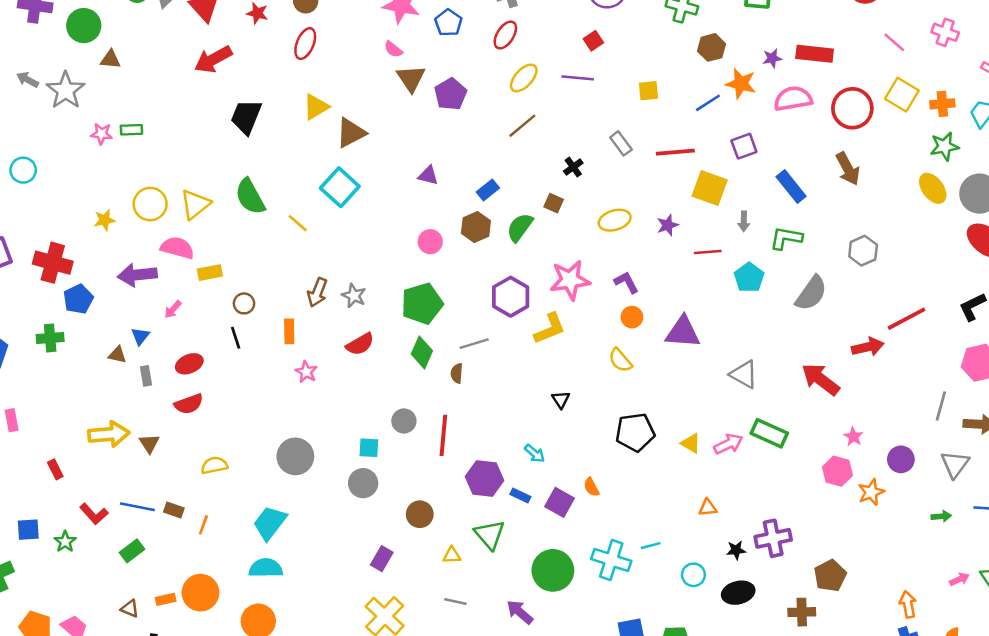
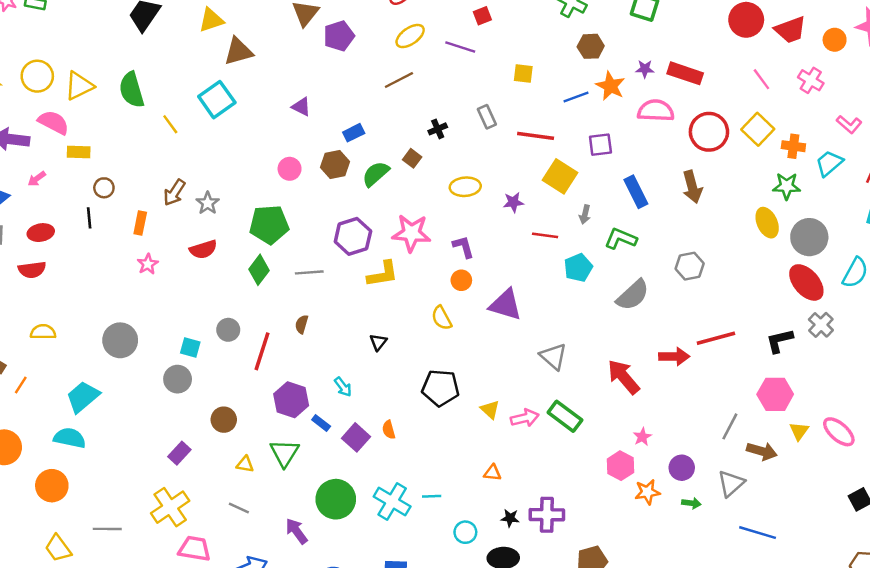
brown semicircle: (457, 373) -> (302, 324), moved
green arrow: (941, 516) -> (691, 503), moved

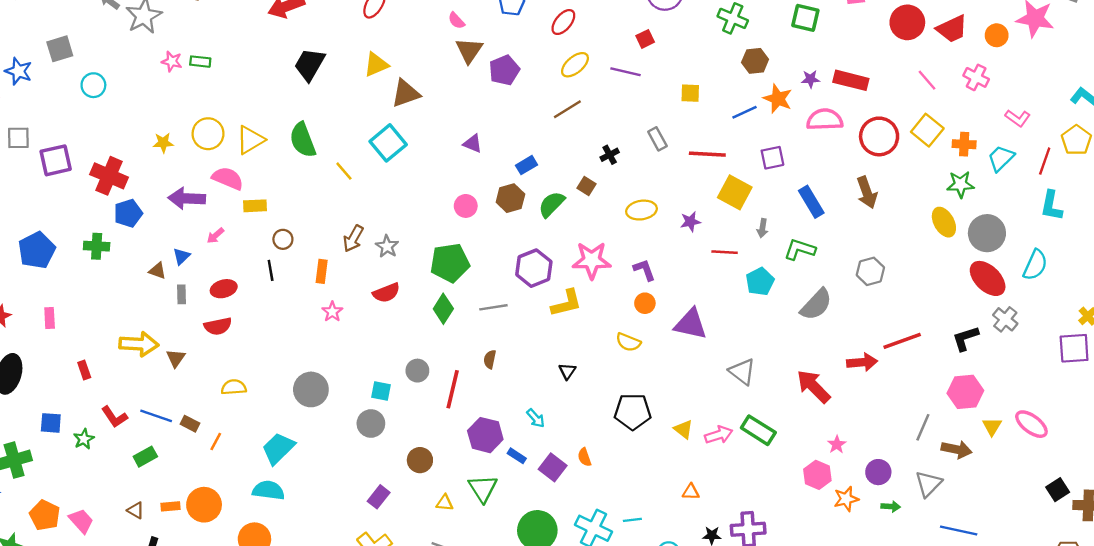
yellow semicircle: (442, 318) -> (628, 342), turned -35

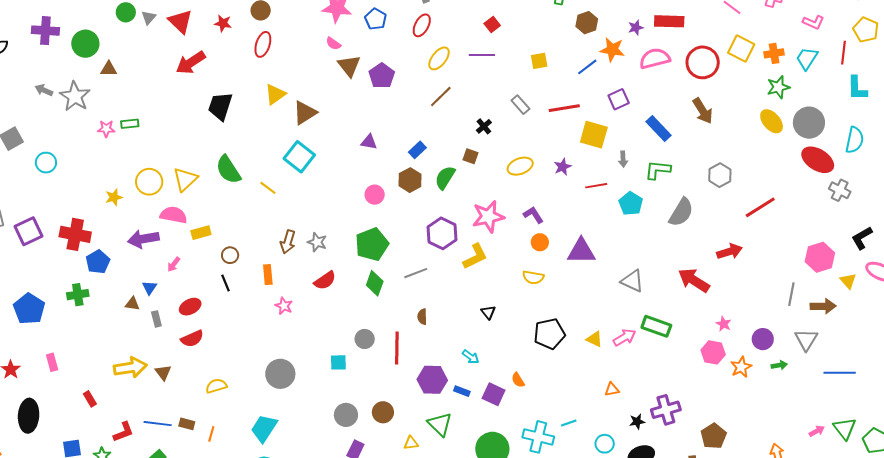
black L-shape: (965, 338) -> (862, 238), moved
red line: (902, 341) -> (760, 207), moved
red L-shape: (114, 417) -> (123, 432), turned -65
gray circle: (371, 423) -> (346, 415), moved

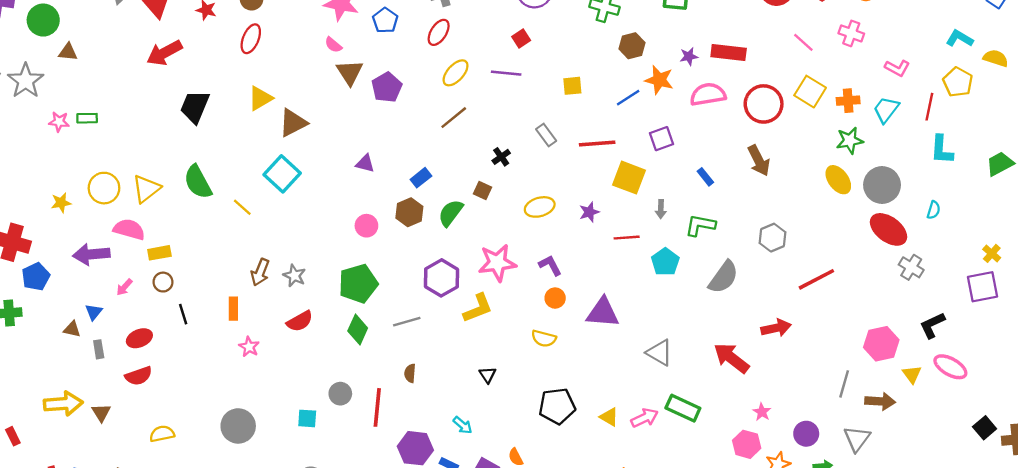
blue rectangle: (659, 128) -> (705, 177), size x0.6
cyan semicircle: (855, 140) -> (934, 210), size x0.6
brown circle: (230, 255) -> (163, 282), moved

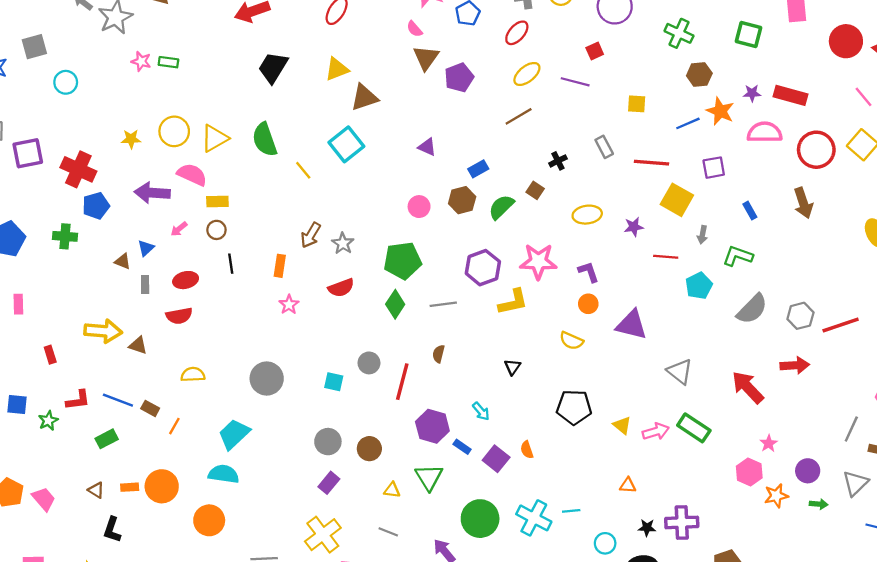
gray hexagon: (772, 238) -> (800, 316), moved
brown triangle: (101, 413) -> (138, 345), turned -48

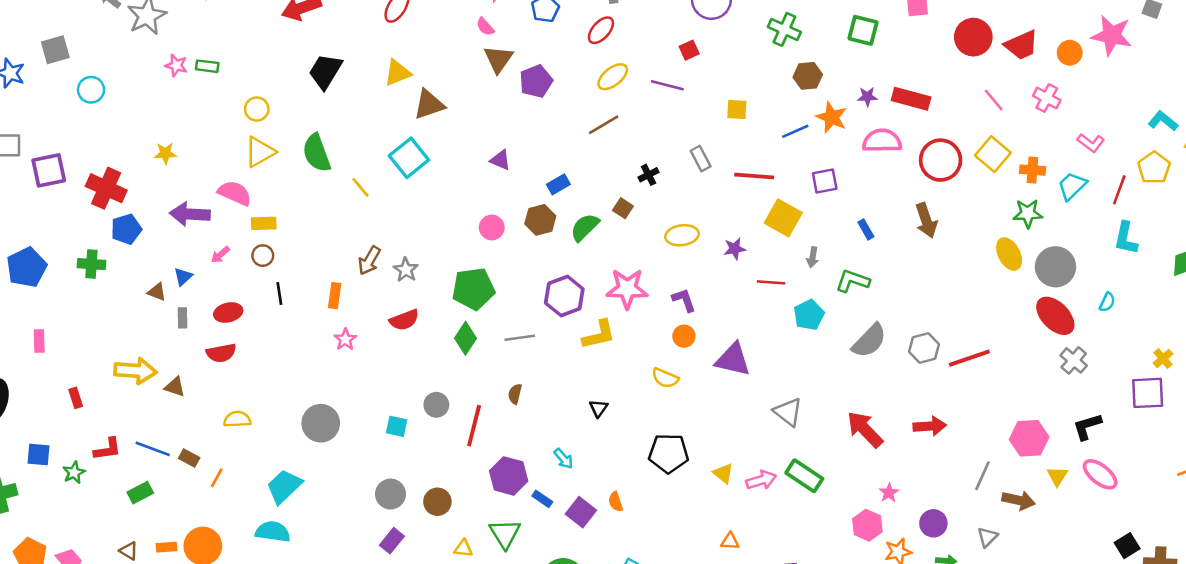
yellow circle: (174, 131) -> (257, 109), moved, size x0.7
red arrow: (795, 365) -> (930, 426), moved
gray triangle: (855, 483) -> (987, 537), size x0.7

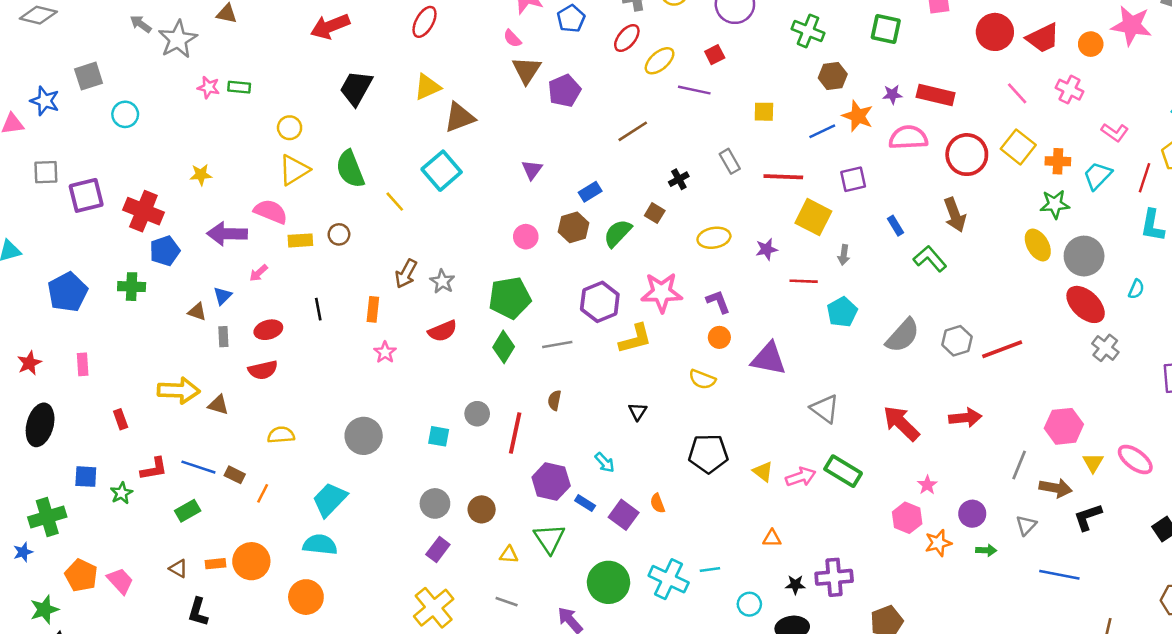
yellow ellipse: (613, 77) -> (660, 61), moved
purple triangle: (500, 160) -> (532, 170), turned 45
brown circle: (263, 256) -> (339, 234), moved
green L-shape: (853, 281) -> (930, 259), moved, turned 32
black L-shape: (1087, 426) -> (1088, 517), moved

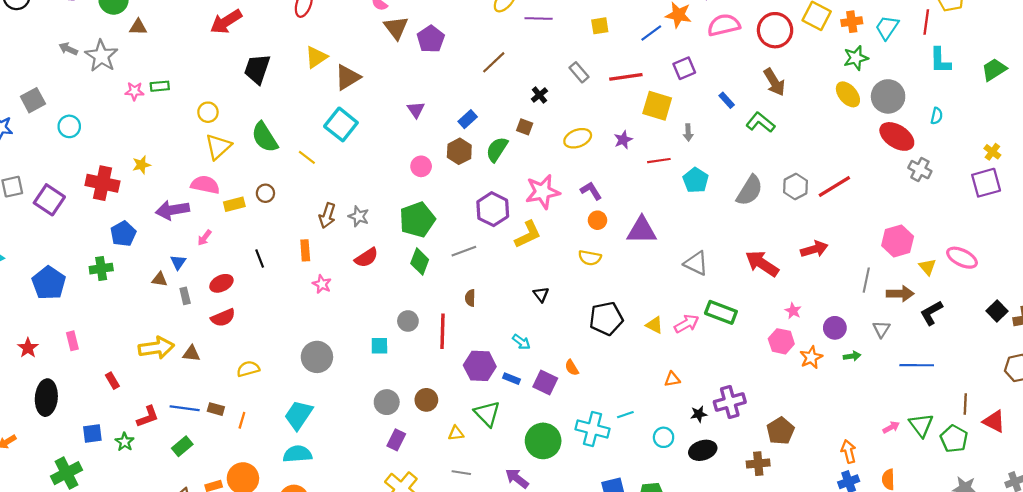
purple square: (86, 195) -> (49, 200), turned -32
red cross: (143, 211) -> (102, 183), moved

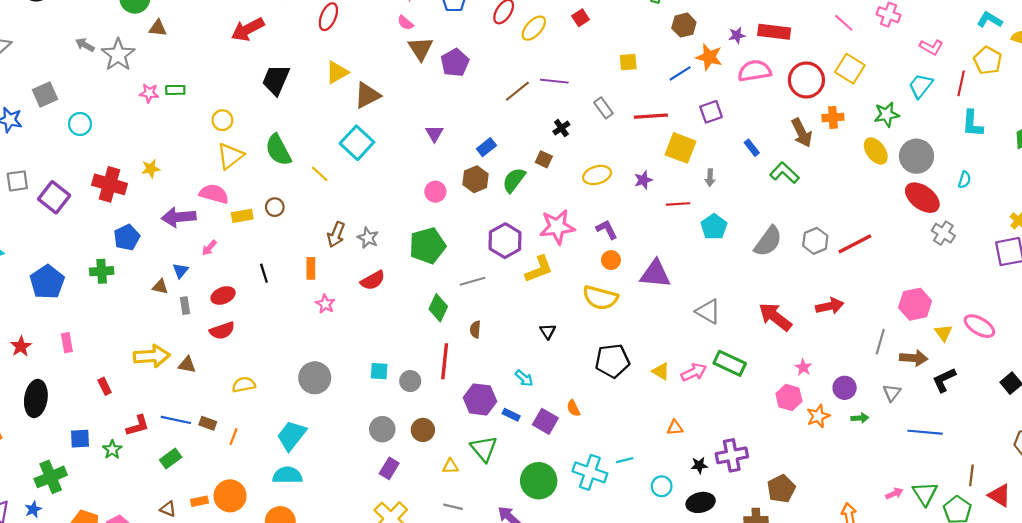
purple line: (539, 19) -> (554, 81), moved
orange cross: (852, 22) -> (833, 117), moved
yellow semicircle: (590, 258) -> (600, 298), size x1.5
green diamond: (420, 261) -> (438, 308), moved
gray circle: (408, 321) -> (410, 381), moved

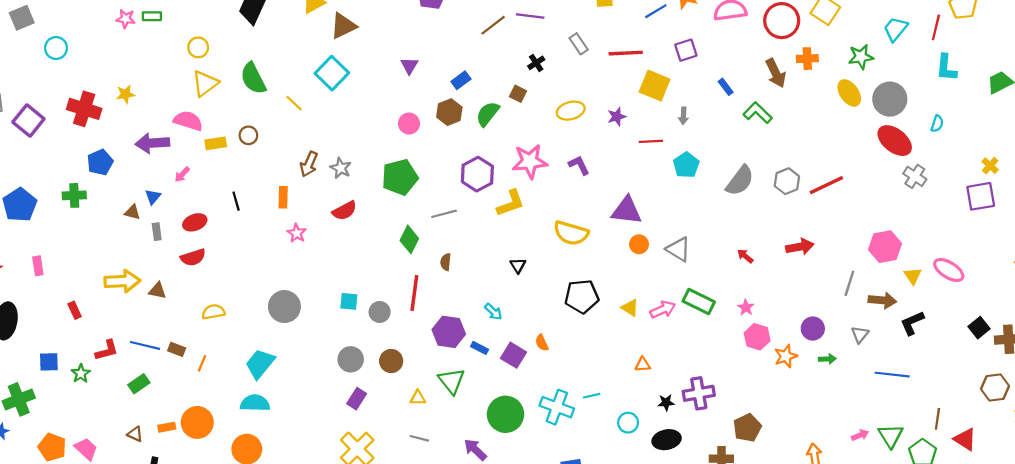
orange circle: (611, 260) -> (639, 244), moved
red arrow: (775, 317) -> (745, 256), size x0.5
pink star: (803, 367) -> (746, 307), moved

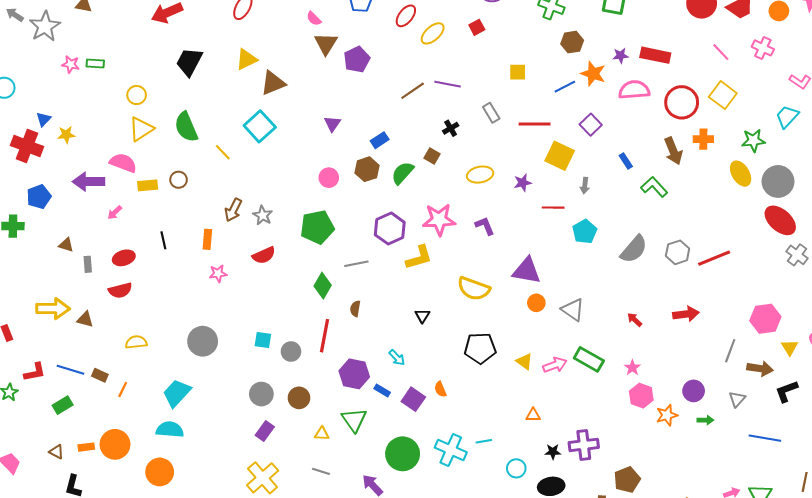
purple square: (686, 50) -> (591, 125), turned -30
blue triangle: (153, 197) -> (44, 119), moved
pink star: (297, 233) -> (218, 274), turned 30

